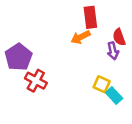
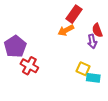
red rectangle: (90, 17) -> (74, 14), turned 42
cyan rectangle: (114, 96) -> (93, 78), turned -40

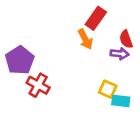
orange arrow: (66, 30) -> (85, 39), turned -91
purple arrow: (92, 41) -> (119, 54), turned -72

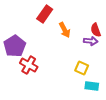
red rectangle: (96, 18) -> (45, 14), moved
cyan rectangle: (121, 101) -> (92, 86), moved

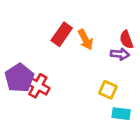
red rectangle: (45, 14) -> (62, 34), moved
purple pentagon: (15, 46) -> (19, 78), moved

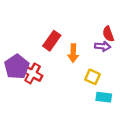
red rectangle: (62, 34) -> (52, 41), moved
orange arrow: (85, 40) -> (73, 53), moved, turned 30

